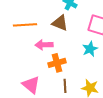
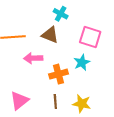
orange cross: (57, 63) -> (58, 74), moved
pink triangle: (31, 85) -> (19, 100), turned 42

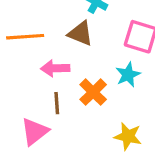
orange cross: (58, 74) -> (93, 92), turned -30
brown line: (55, 102) -> (57, 103), moved

